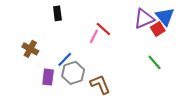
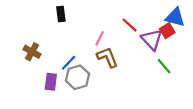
blue triangle: (165, 17) -> (175, 17), turned -36
purple triangle: (144, 19) -> (152, 40), moved, turned -50
red line: (103, 29) -> (130, 25), moved
brown L-shape: (100, 84) -> (107, 57), moved

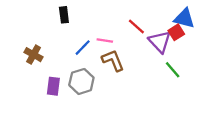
pink line: (100, 38) -> (105, 41), turned 72
blue line: (69, 63) -> (83, 48), moved

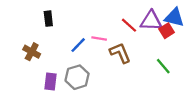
black rectangle: (64, 15) -> (48, 19), moved
purple triangle: (160, 42) -> (151, 21), moved, turned -45
brown L-shape: (113, 60) -> (120, 53), moved

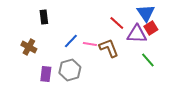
blue triangle: (174, 17) -> (146, 13), moved, turned 42
purple triangle: (151, 21) -> (137, 34), moved
pink line: (99, 38) -> (90, 44), moved

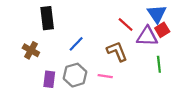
black rectangle: (44, 17) -> (47, 18), size x1.5
pink line: (90, 44) -> (105, 76), moved
green line: (148, 60) -> (159, 64), turned 35

